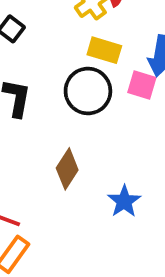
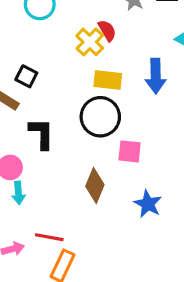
pink square: (142, 85) -> (130, 151), moved

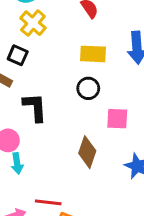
yellow cross: (90, 42) -> (33, 23), moved
black circle: (100, 117) -> (88, 88), size x0.6

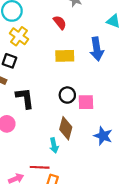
black circle: (88, 88) -> (67, 95), moved
cyan arrow: (17, 163) -> (54, 145), moved

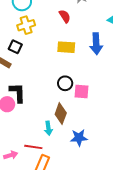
yellow cross: (19, 36) -> (26, 25), turned 30
black L-shape: (25, 98) -> (18, 93), moved
blue star: (103, 136) -> (79, 138), moved, turned -30

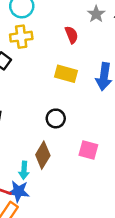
pink square: (82, 91) -> (88, 150), moved
blue star: (79, 138) -> (18, 191), moved

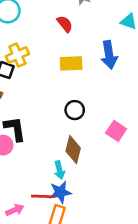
yellow cross: (21, 37) -> (17, 55), moved
pink square: (88, 150) -> (116, 131), turned 36

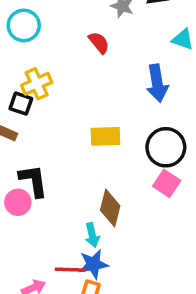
yellow rectangle: (71, 63) -> (105, 136), moved
black circle: (75, 110) -> (166, 147), moved, size x1.5

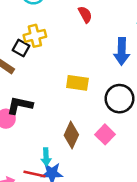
black L-shape: (33, 181) -> (20, 105), turned -80
pink square: (167, 183) -> (105, 134), moved
cyan arrow: (92, 235) -> (46, 157), moved

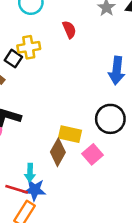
red semicircle: (85, 14) -> (69, 30), moved
yellow rectangle: (77, 83) -> (70, 134), moved

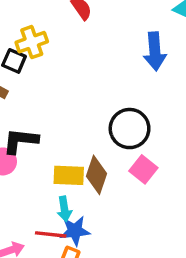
black circle: (110, 119) -> (130, 129), moved
yellow rectangle: (70, 134) -> (69, 175), moved

